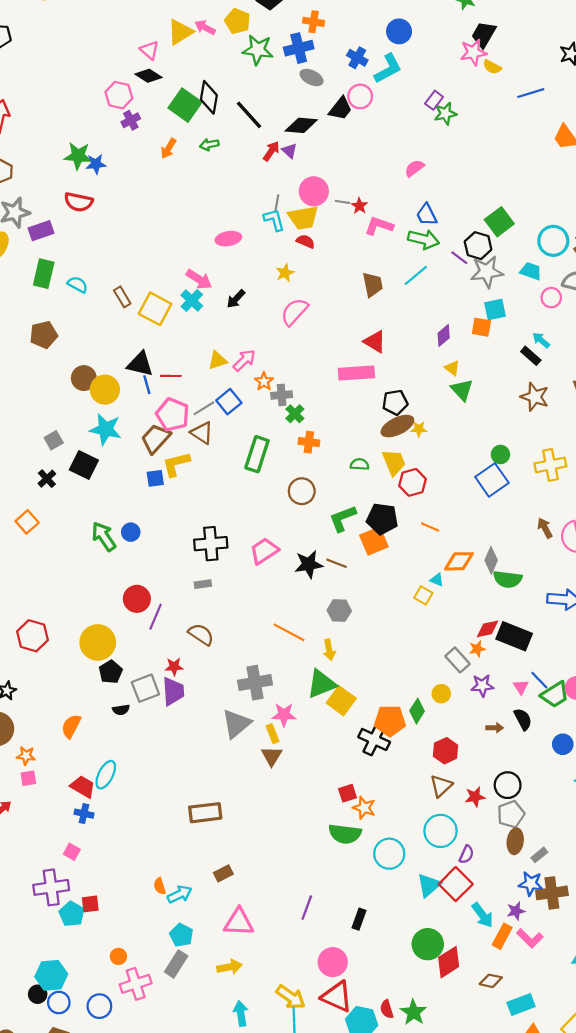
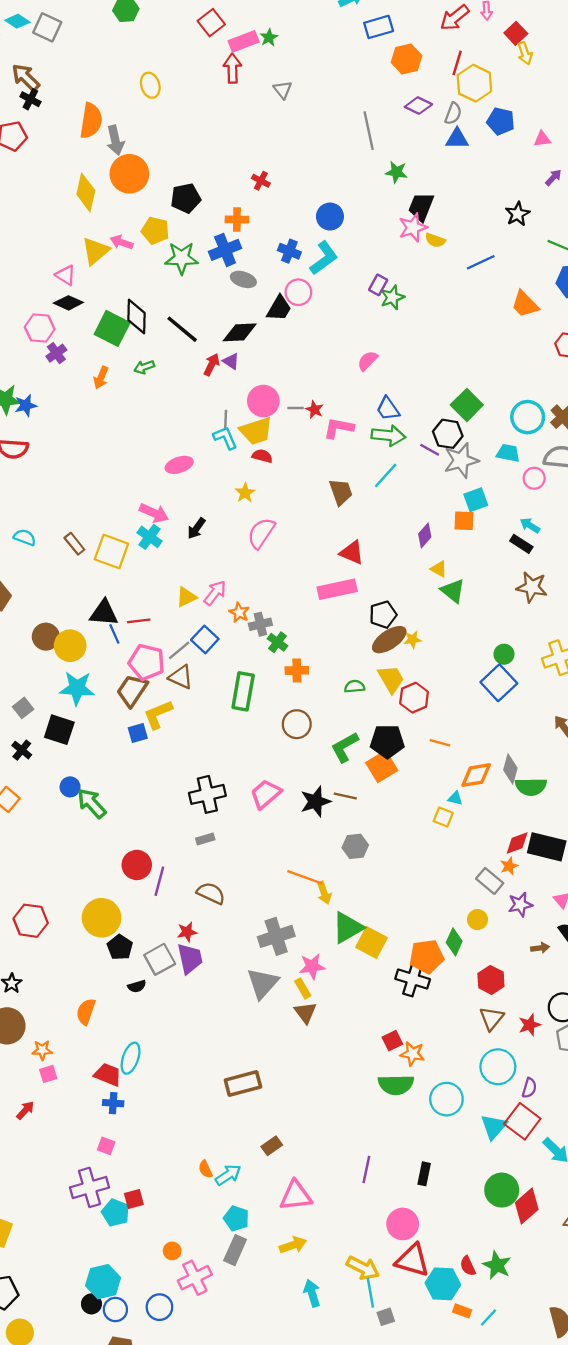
blue circle: (131, 532) -> (70, 787), moved
yellow arrow: (329, 650) -> (324, 893), moved

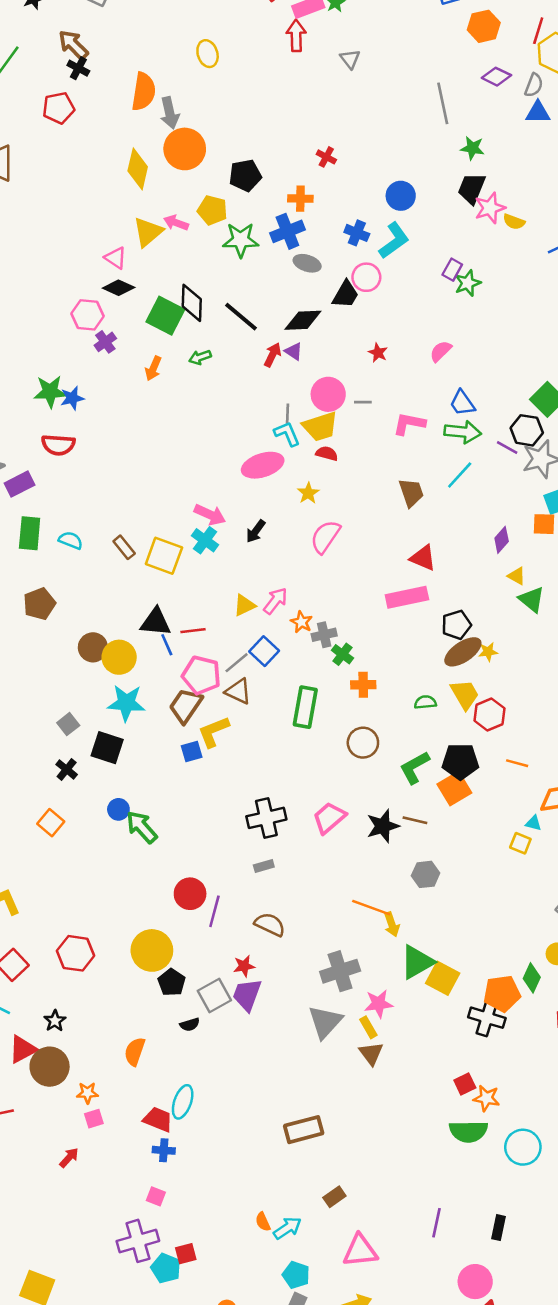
black trapezoid: (421, 207) -> (472, 188), moved
red star: (314, 410) -> (378, 353), moved
pink ellipse: (179, 465) -> (263, 465), moved, size x1.4
purple trapezoid: (190, 958) -> (247, 995), turned -148

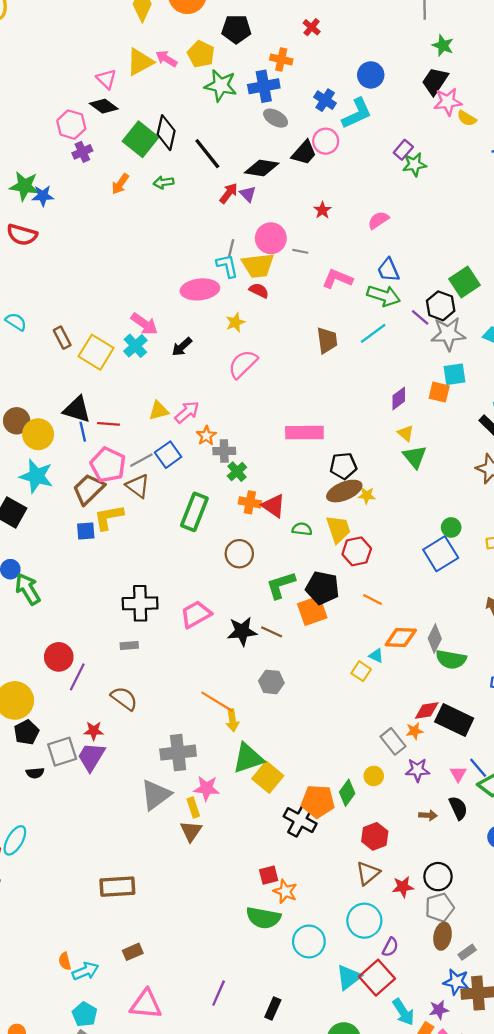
red triangle: (423, 558) -> (273, 506), moved

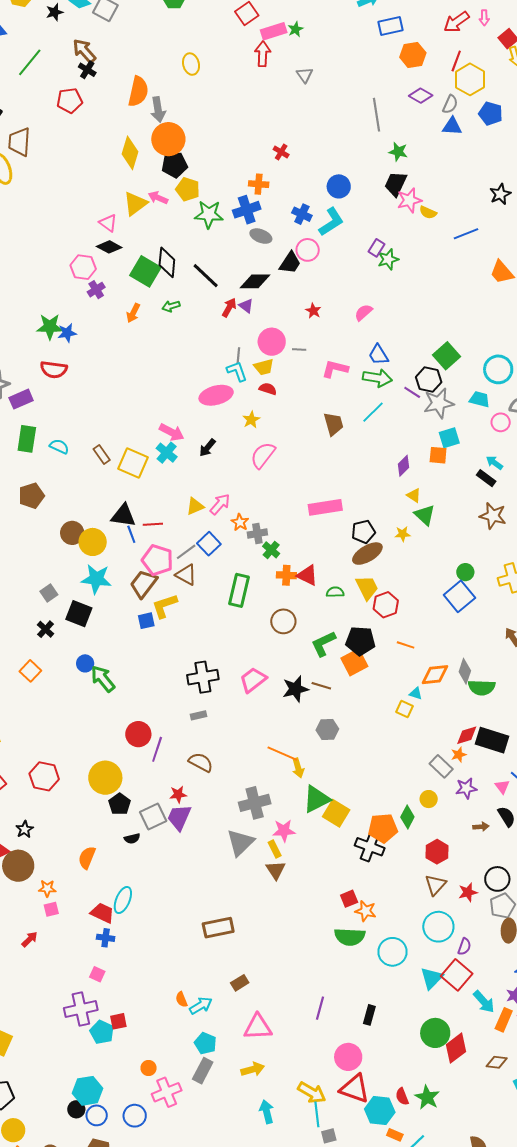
black pentagon: (236, 29) -> (175, 165), moved
yellow trapezoid: (258, 265) -> (264, 367), size x0.7
yellow star: (367, 495) -> (403, 534), moved

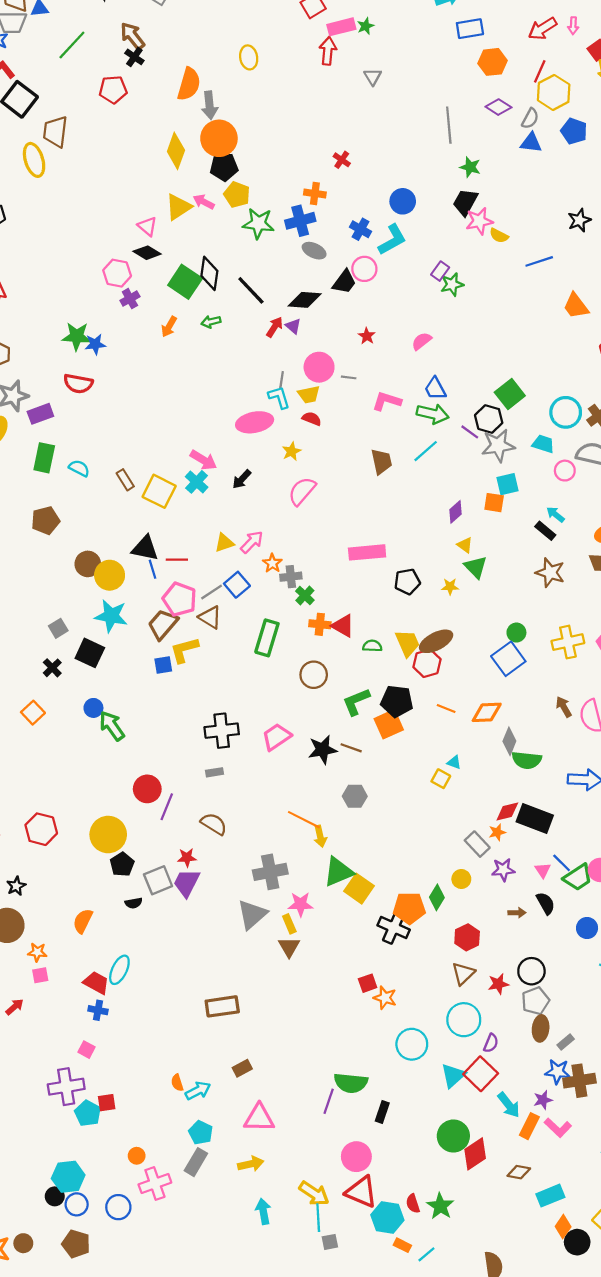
brown ellipse: (367, 554) -> (436, 641), moved
orange diamond: (435, 675) -> (487, 712), moved
green semicircle: (350, 937) -> (351, 1083), moved

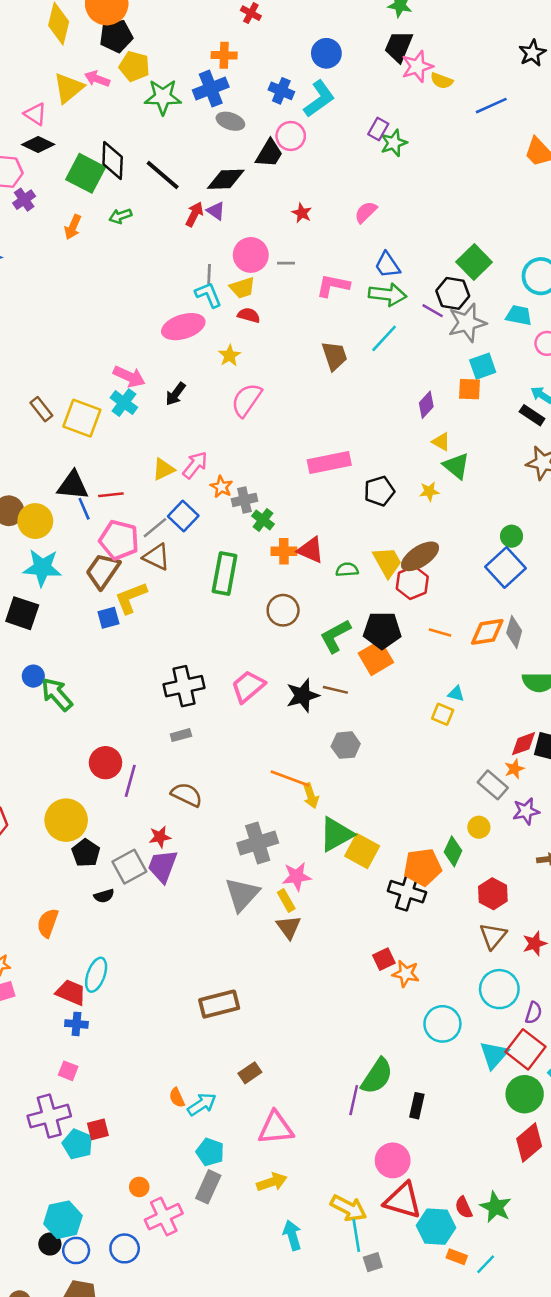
gray diamond: (509, 741) -> (514, 632), moved
green semicircle: (351, 1083) -> (377, 1076), turned -56
green circle: (453, 1136) -> (525, 1094), moved

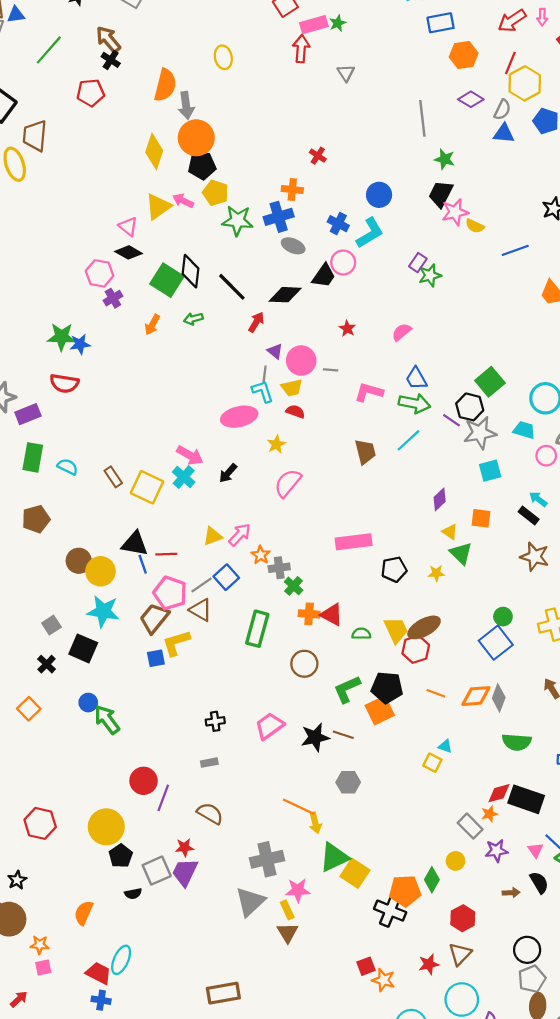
purple triangle: (216, 211) -> (275, 351), moved
orange square: (469, 389) -> (481, 518), moved
black cross: (184, 686) -> (215, 721), size x0.6
red star: (535, 944) -> (429, 964), moved

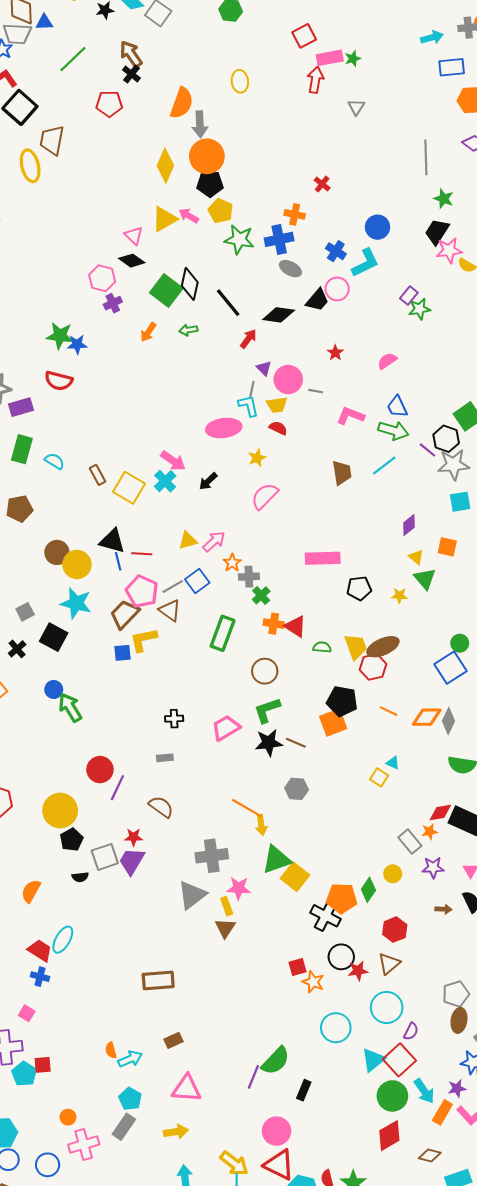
green L-shape: (347, 689) -> (267, 710), moved
black circle: (527, 950) -> (341, 957), moved

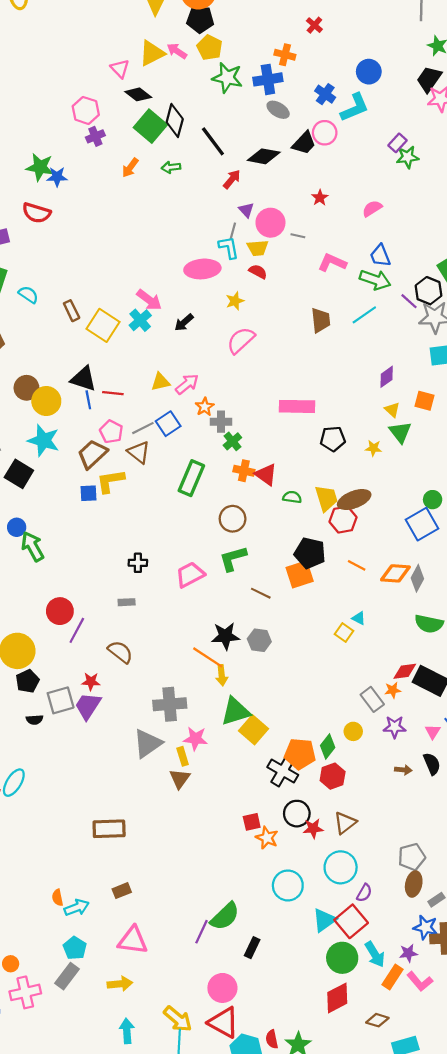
black diamond: (132, 261) -> (138, 94), moved
pink pentagon: (142, 591) -> (111, 432), size x0.7
black star: (269, 743) -> (225, 636), moved
red hexagon: (395, 930) -> (333, 776), moved

